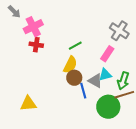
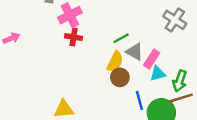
pink rectangle: (107, 54) -> (152, 59), moved
gray triangle: (95, 81) -> (135, 52), moved
blue line: (83, 91) -> (139, 100), moved

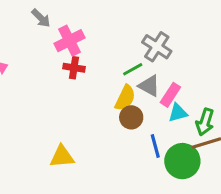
gray cross: (175, 20) -> (157, 47), moved

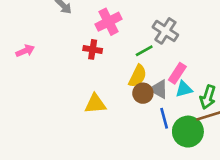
pink cross: (70, 41) -> (109, 22), moved
gray triangle: (149, 86) -> (159, 89), moved
yellow triangle: (62, 157) -> (95, 104), moved

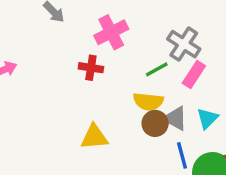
pink rectangle: (177, 73) -> (194, 74), moved
yellow semicircle: (138, 76) -> (148, 101), turned 70
cyan triangle: (184, 89) -> (207, 118), turned -30

